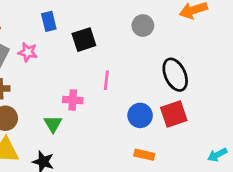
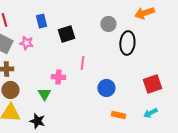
black ellipse: (175, 75) -> (127, 43), moved, turned 30
red square: (174, 114) -> (152, 84), moved
orange rectangle: (144, 155) -> (118, 115), moved
cyan arrow: (217, 155) -> (150, 113), moved

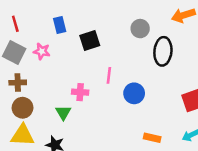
blue circle: (106, 88) -> (134, 93), moved

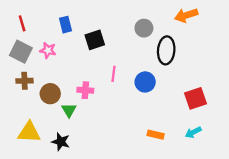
blue circle: (134, 93) -> (145, 82), moved
brown circle: (23, 108) -> (50, 94), moved

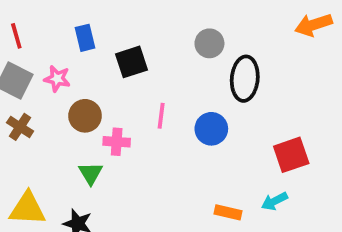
orange arrow: (186, 15) -> (313, 25), moved
brown cross: (24, 81) -> (20, 127), turned 35
brown circle: (50, 94) -> (85, 116), moved
cyan arrow: (193, 132) -> (274, 201), moved

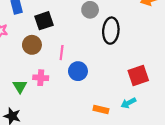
brown circle: (85, 116) -> (32, 45), moved
blue circle: (211, 129) -> (78, 71), moved
pink cross: (117, 142) -> (41, 78), moved

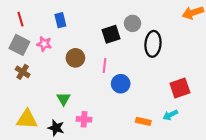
black square: (44, 21) -> (111, 34), moved
pink cross: (41, 78) -> (84, 119), moved

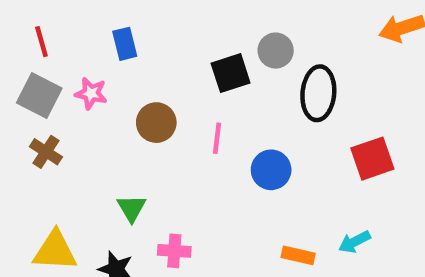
blue circle: (121, 84) -> (271, 170), moved
red square: (180, 88) -> (372, 159), moved

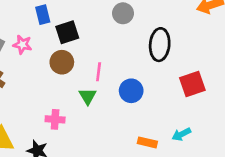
gray circle: (276, 51) -> (123, 13), moved
black square: (231, 73) -> (67, 32), moved
green triangle: (132, 208) -> (88, 96), moved
pink cross: (174, 251) -> (55, 119), moved

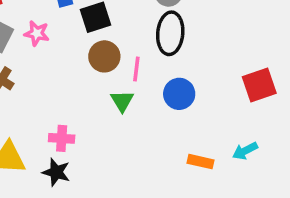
black ellipse: (160, 45) -> (170, 33), moved
brown circle: (62, 62) -> (104, 56), moved
pink cross: (55, 119) -> (62, 138), moved

